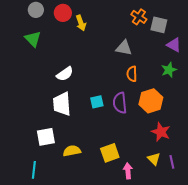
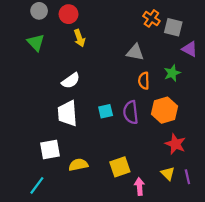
yellow arrow: (81, 23) -> (79, 38), moved
green star: (169, 70) -> (172, 73), moved
cyan line: (34, 170) -> (37, 185), turned 30

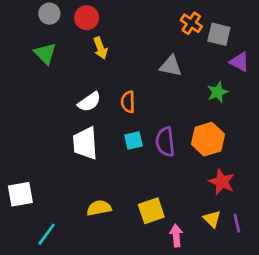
orange semicircle: (144, 81) -> (128, 102), moved
white square: (50, 149) -> (20, 194), moved

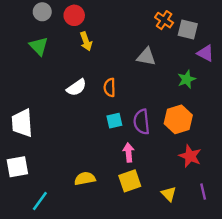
white trapezoid: (85, 143) -> (22, 123), moved
yellow triangle: (212, 219) -> (169, 194), moved
pink arrow: (176, 236) -> (129, 153), moved

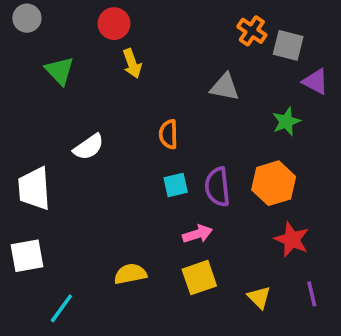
gray circle: (42, 12) -> (27, 18), moved
white semicircle: (77, 87) -> (89, 147), moved
pink arrow: (129, 153) -> (197, 234), turned 78

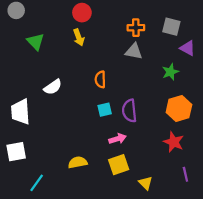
red circle: (114, 24) -> (82, 13), moved
orange cross: (252, 31) -> (136, 28), moved, turned -35
orange hexagon: (274, 183) -> (179, 109), moved
yellow triangle: (259, 297) -> (146, 183), moved

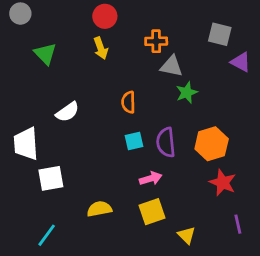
orange cross: (136, 28) -> (156, 41), moved
green star: (170, 72) -> (187, 93), moved
orange hexagon: (179, 109) -> (212, 144), moved
white square: (16, 152) -> (51, 178), moved

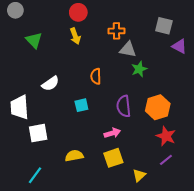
cyan square: (134, 141) -> (81, 105), moved
purple line: (238, 224) -> (166, 160), moved, turned 64
yellow triangle: (187, 235) -> (139, 175), turned 32

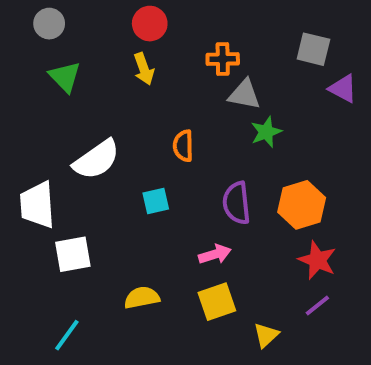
gray circle: (15, 10) -> (49, 24), moved
white semicircle: (50, 84) -> (96, 160), size x1.4

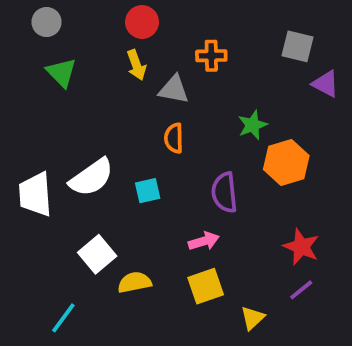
gray triangle: (244, 95) -> (174, 89), moved
white semicircle: (96, 160) -> (91, 177), moved
orange hexagon: (302, 205) -> (286, 162), moved
white square: (73, 254) -> (97, 254), moved, turned -30

